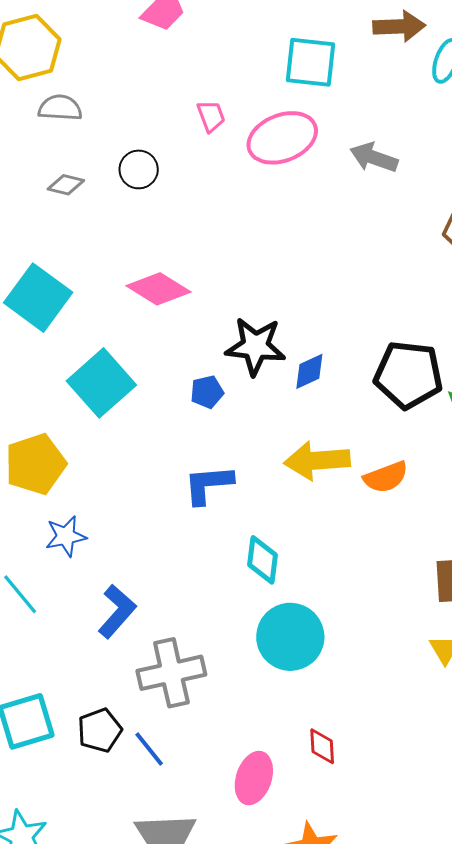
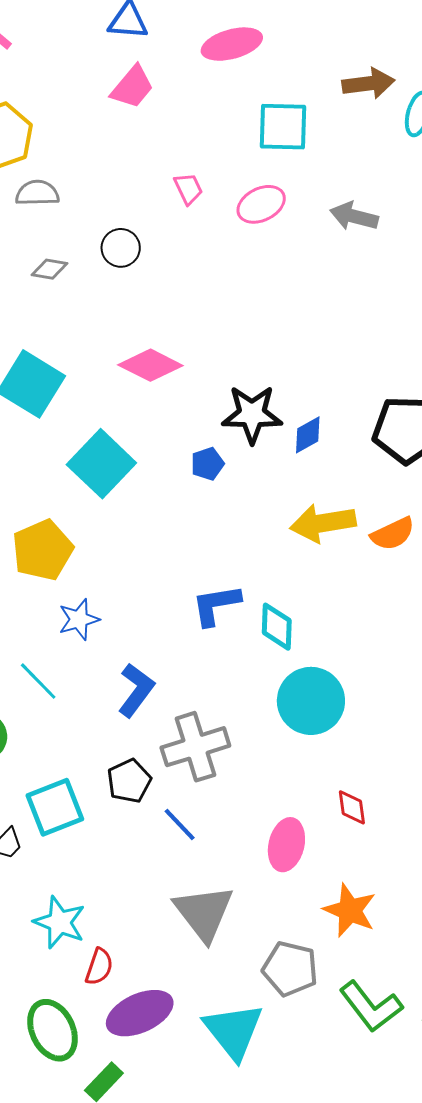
pink ellipse: (282, 138) -> (261, 204), size x0.7
blue L-shape: (208, 484) -> (216, 605), moved
black pentagon: (100, 730) -> (129, 781), moved

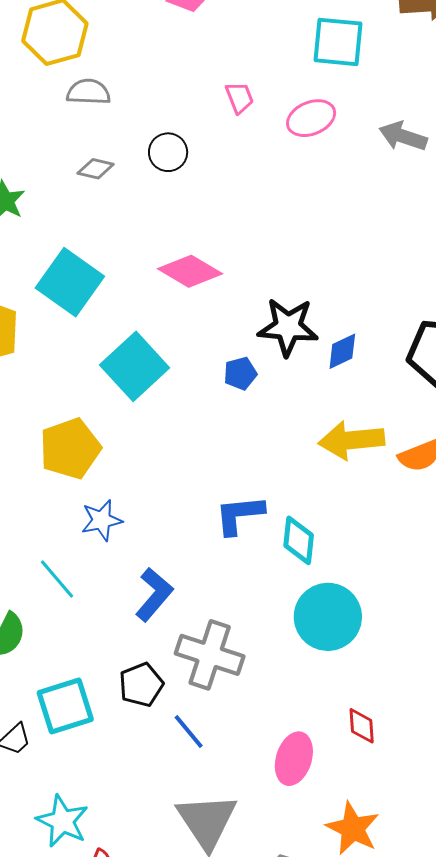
gray cross: (195, 747) -> (210, 655), turned 32

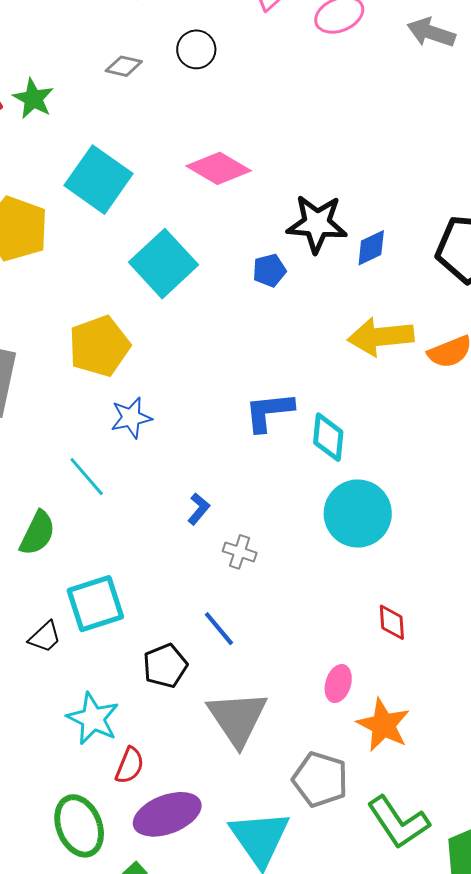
blue L-shape: (154, 594) -> (199, 509), moved, size x0.6
gray cross: (210, 655) -> (240, 552), size x0.5
black pentagon: (141, 685) -> (165, 666), moved
pink ellipse: (294, 759) -> (338, 684), moved, size x0.7

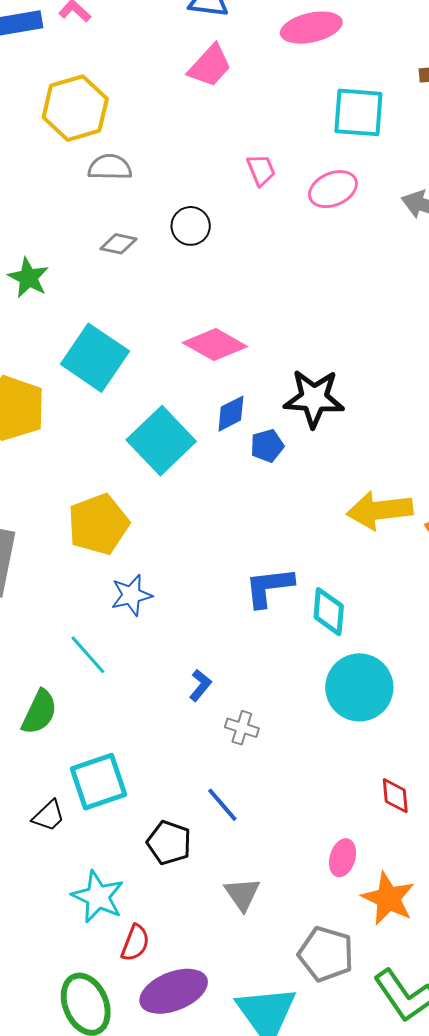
blue diamond: (371, 248) -> (231, 414), moved
black pentagon: (165, 666) -> (169, 843), turned -30
gray triangle: (237, 718) -> (242, 894), size x0.6

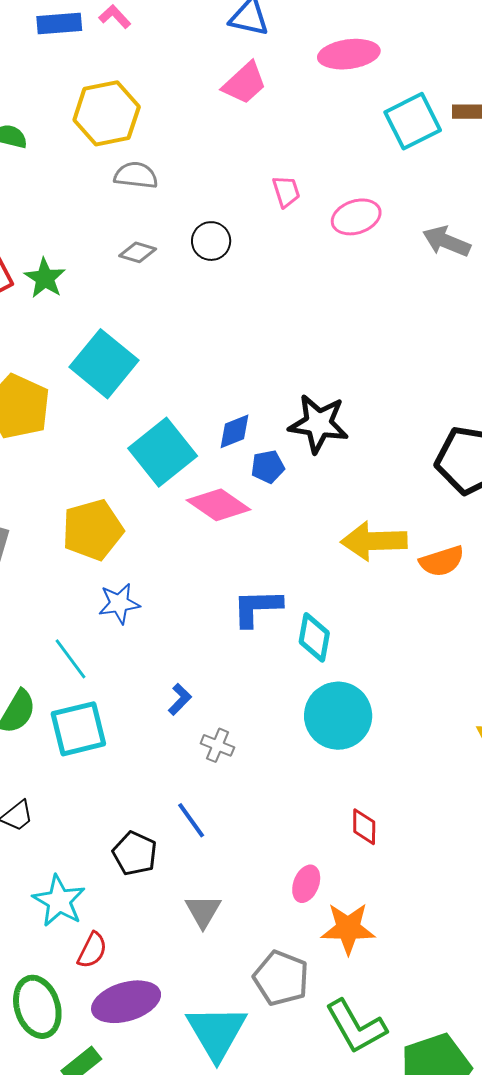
cyan square: (358, 112) -> (413, 121), moved, turned -36
pink diamond: (215, 345) -> (219, 505), moved
cyan square: (99, 782) -> (78, 729), moved
orange star: (388, 898) -> (348, 928), turned -30

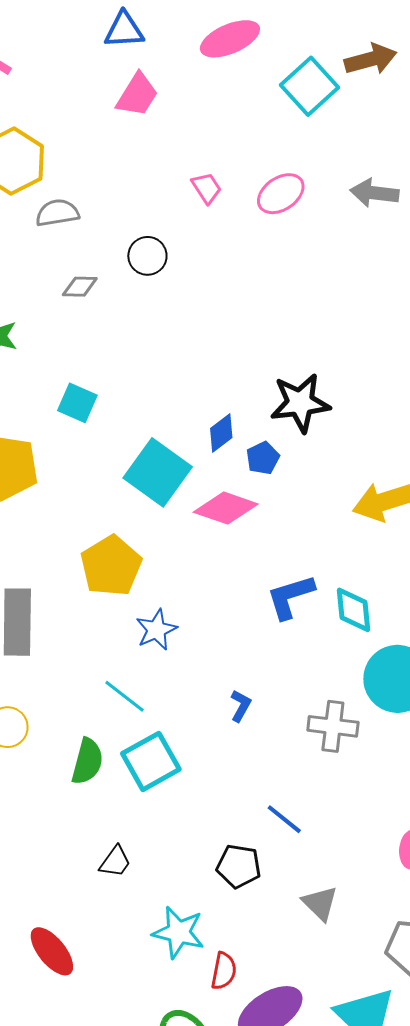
cyan square: (104, 364) -> (77, 403), size x0.6
gray cross: (217, 745) -> (333, 726), moved, size x1.5

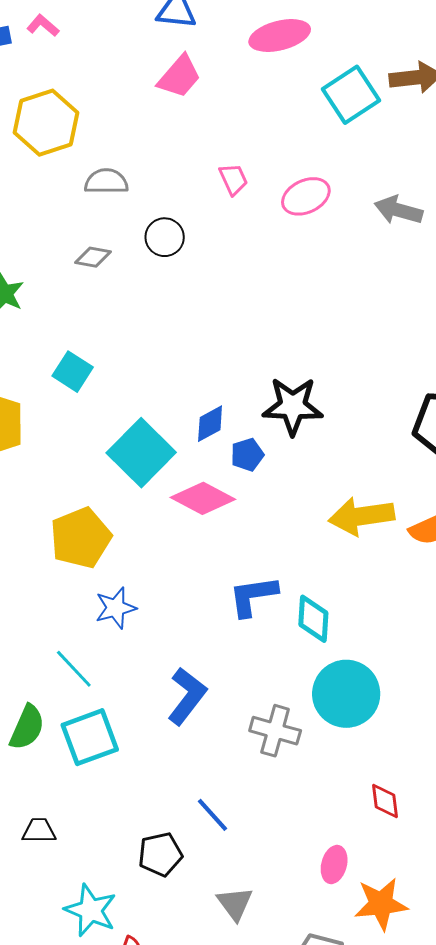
gray semicircle: (57, 213) -> (106, 181), moved
blue L-shape: (241, 706) -> (187, 696), size x1.8
black trapezoid: (115, 862) -> (39, 831), turned -135
black pentagon: (239, 866) -> (160, 854), turned -30

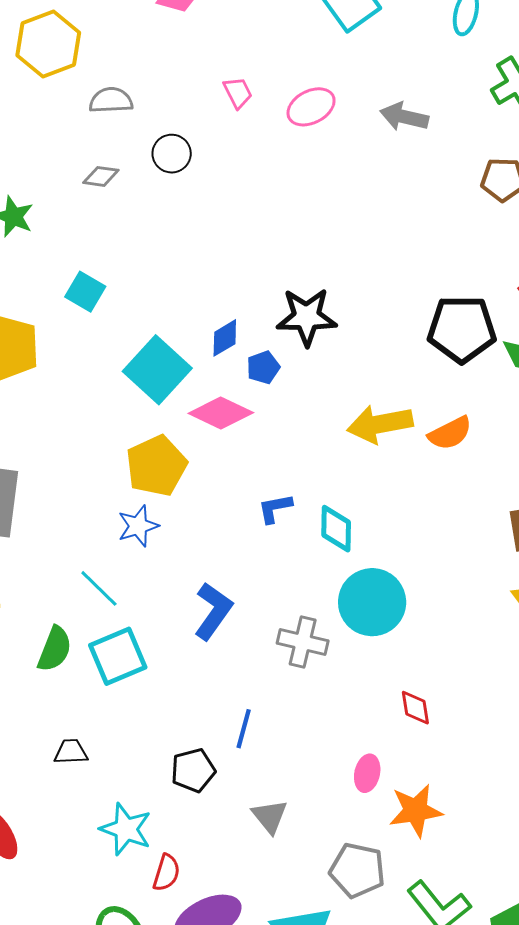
yellow pentagon: (81, 538) -> (156, 466), moved
blue L-shape: (253, 596) -> (275, 508), size x0.7
blue line: (213, 815) -> (244, 729), turned 60

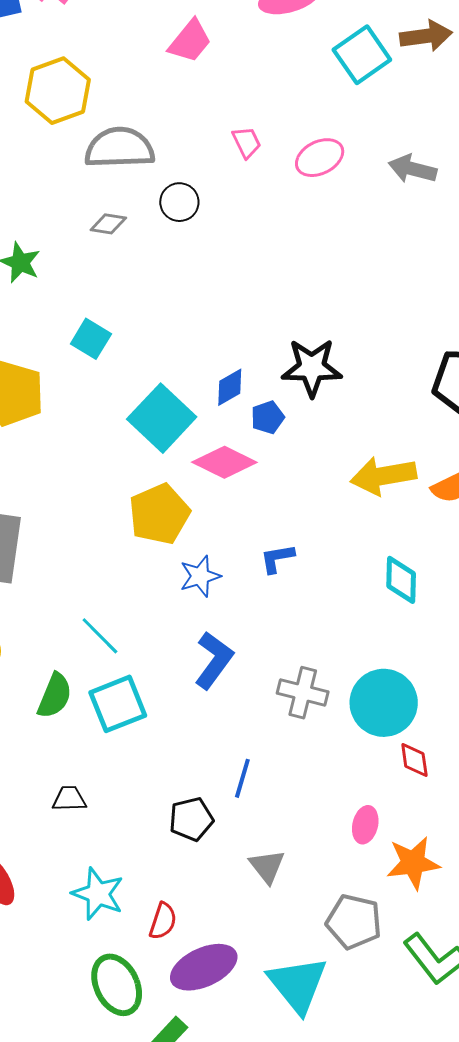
gray semicircle: (111, 100) -> (120, 148), size x1.6
blue star: (138, 526) -> (200, 576), moved
cyan diamond: (336, 529) -> (401, 580), moved
cyan circle: (372, 602) -> (384, 703), moved
cyan star: (126, 829) -> (98, 894), moved

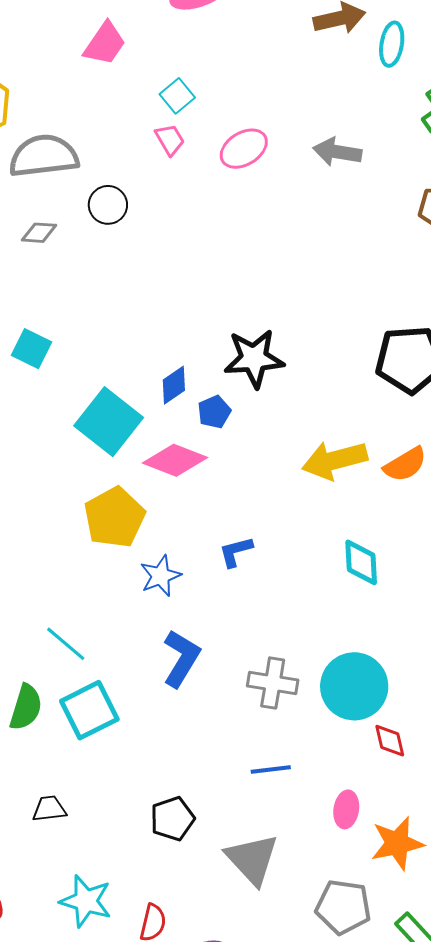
cyan square: (362, 55) -> (177, 96), moved, size x0.6
blue line: (242, 778) -> (271, 769), moved, turned 72
gray triangle: (267, 866) -> (252, 859), size x1.5

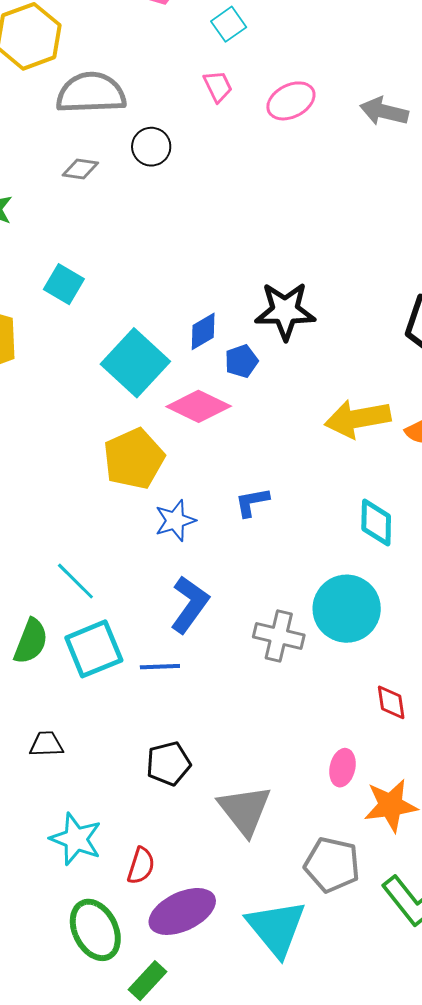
cyan square: (177, 96) -> (229, 24), moved
cyan circle: (354, 686) -> (347, 609), moved
blue line: (271, 769) -> (160, 667), moved

